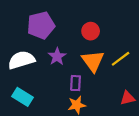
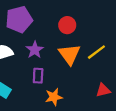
purple rectangle: (76, 83) -> (38, 76), moved

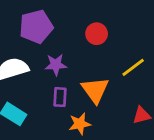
purple star: (35, 50) -> (56, 65), turned 30
orange triangle: (69, 54) -> (95, 90), moved

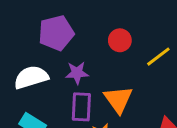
yellow line: (133, 67) -> (158, 57), moved
purple rectangle: (60, 97) -> (81, 107), size x1.4

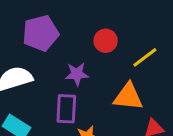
purple star: (77, 73) -> (77, 74), moved
orange triangle: (118, 99) -> (128, 97), moved, turned -48

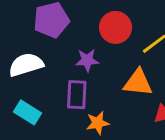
red circle: (106, 41) -> (116, 27), size x1.4

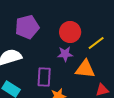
purple star: (87, 60) -> (65, 54), moved

